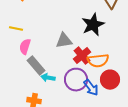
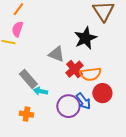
gray triangle: (64, 41) -> (56, 54), turned 30
pink semicircle: (25, 47) -> (17, 29), moved
purple circle: (76, 80) -> (68, 106), moved

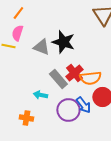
black star: (85, 38) -> (63, 42), moved, turned -30
gray triangle: (56, 54) -> (41, 47), moved
gray rectangle: (28, 79) -> (58, 79), moved

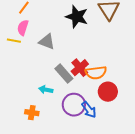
black star: (63, 42) -> (77, 17), moved
blue arrow: (83, 105) -> (89, 110), moved

